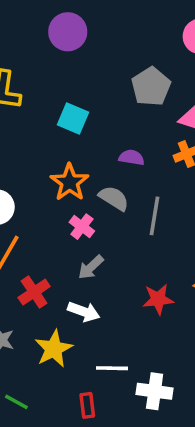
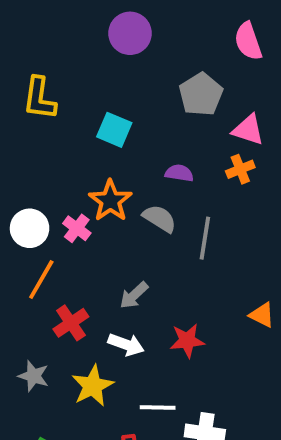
purple circle: (68, 32) -> (130, 33), moved
pink cross: (82, 227) -> (77, 228), moved
red star: (158, 299) -> (187, 341), moved

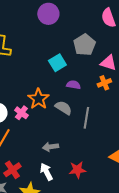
cyan square: (114, 130) -> (57, 63), moved, turned 36
gray arrow: (134, 295) -> (50, 147), turned 35
red cross: (71, 323) -> (12, 170), moved
white arrow: (126, 344) -> (46, 172), turned -138

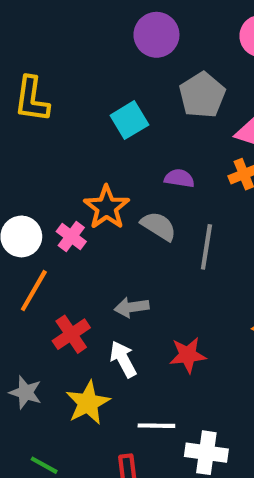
purple circle: (48, 14) -> (156, 35), moved
cyan square: (57, 63) -> (129, 120), moved
red cross: (12, 170) -> (71, 334), moved

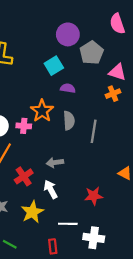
purple circle: (156, 35) -> (68, 34), moved
purple semicircle: (179, 178) -> (68, 88), moved
gray semicircle: (159, 226) -> (69, 121), turned 54
pink cross: (71, 236) -> (24, 126), turned -32
red star: (188, 355) -> (94, 196), moved

